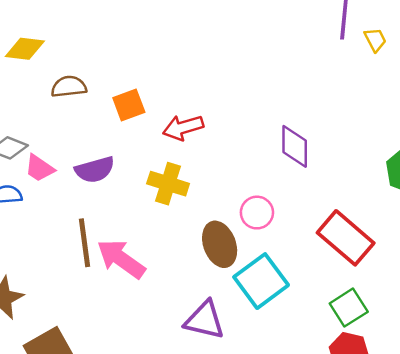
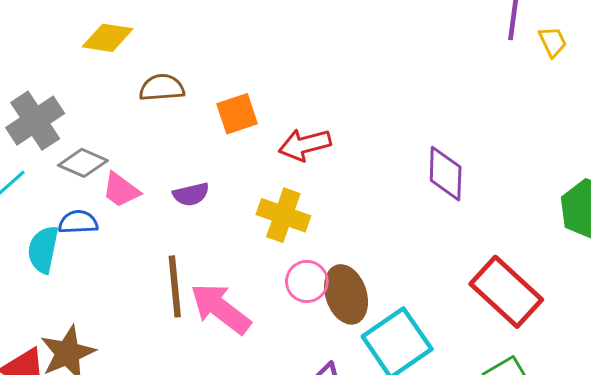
purple semicircle: (95, 170) -> (191, 194), size x0.7
pink circle: (257, 213) -> (307, 281), moved

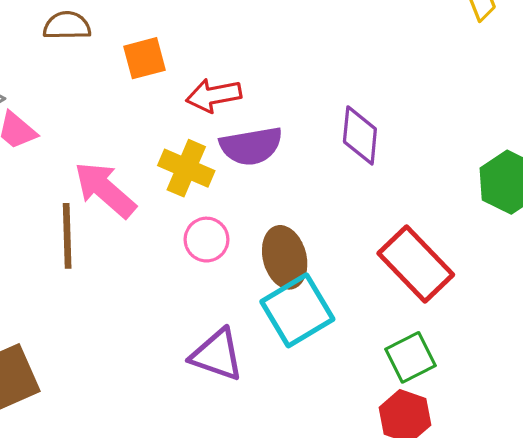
purple semicircle: (191, 194) -> (251, 146), moved, size x1.6
brown ellipse: (346, 294) -> (285, 257), moved
pink arrow: (220, 309) -> (105, 190), moved

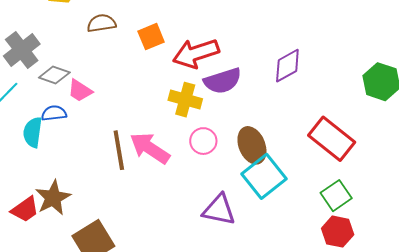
red arrow: (214, 95) -> (196, 53), size x1.4
purple diamond: (360, 135) -> (287, 66), turned 63
pink arrow: (105, 190) -> (150, 148), moved

